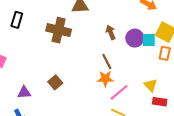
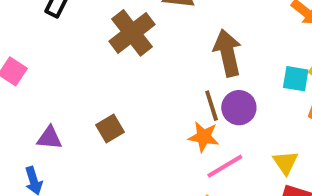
brown cross: (59, 30) -> (132, 33), turned 30
brown arrow: (111, 32) -> (227, 53), size x1.6
purple circle: (135, 38) -> (239, 108), moved

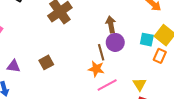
brown arrow: (227, 53) -> (111, 24), size x0.7
purple circle: (239, 108) -> (115, 42), moved

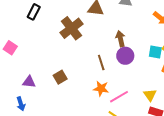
brown line: (101, 52) -> (101, 63), moved
orange star: (96, 69) -> (101, 89), moved

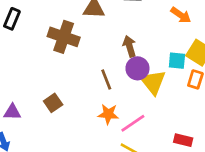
brown cross: (71, 28) -> (64, 37), turned -30
yellow triangle: (150, 95) -> (153, 82), moved, size x1.5

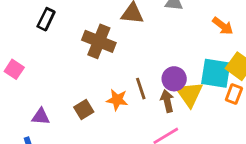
brown arrow: (129, 46) -> (167, 101), moved
cyan square: (177, 61) -> (216, 73), size x1.6
orange star: (108, 114) -> (117, 100), moved

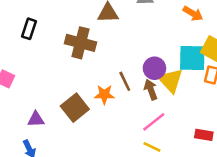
brown square: (84, 110) -> (75, 108), size x1.5

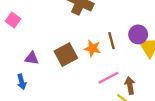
brown arrow: (151, 90) -> (130, 85), moved
pink line: (154, 122) -> (108, 78), moved

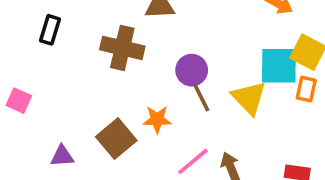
purple circle: (138, 34) -> (192, 70), moved
brown line: (112, 41) -> (201, 98), moved

